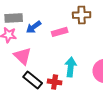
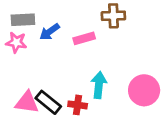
pink triangle: (23, 56) -> (27, 102), moved, turned -36

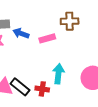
blue arrow: (50, 32) -> (21, 33), turned 56

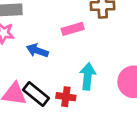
blue arrow: (21, 33) -> (37, 51), moved

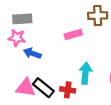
blue arrow: (37, 51) -> (32, 53), moved

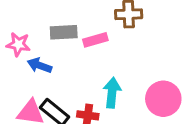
gray rectangle: (22, 19) -> (64, 32), moved

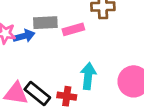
blue arrow: (40, 66) -> (24, 36), moved, turned 145

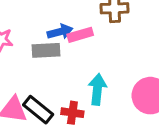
gray rectangle: (45, 23) -> (46, 50), moved
blue arrow: (24, 36) -> (60, 32), moved

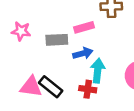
blue arrow: (60, 32) -> (83, 53), moved
red cross: (72, 113) -> (88, 89), moved

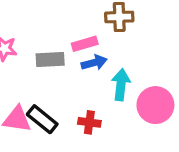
blue arrow: (83, 53) -> (94, 63), moved
cyan arrow: (98, 71) -> (121, 85), moved

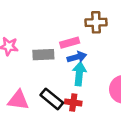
cyan arrow: (121, 85) -> (79, 74), moved
black rectangle: (42, 119) -> (52, 99), moved

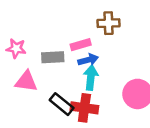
pink triangle: (18, 100) -> (26, 81), moved
red cross: (73, 102) -> (84, 108), size x1.5

